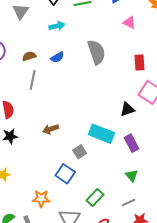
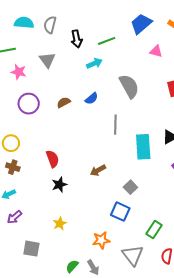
cyan arrow: (57, 26) -> (94, 63), moved
gray line: (33, 80) -> (115, 125), moved
cyan rectangle: (102, 134) -> (143, 147), moved, turned 75

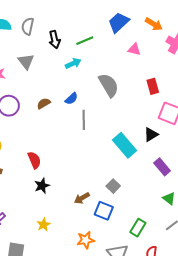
gray line: (115, 125) -> (84, 120), moved
cyan rectangle: (143, 147) -> (125, 145), turned -35
brown arrow: (98, 170) -> (82, 198), moved

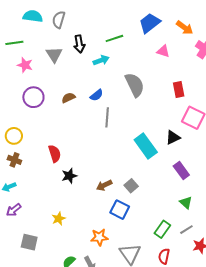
black arrow: (55, 40) -> (79, 44), moved
black star: (42, 186) -> (69, 176), moved
brown arrow: (82, 198) -> (104, 185), moved
green rectangle: (138, 228) -> (162, 229), moved

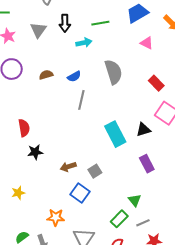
red rectangle: (179, 89) -> (156, 83), turned -42
green triangle: (186, 203) -> (135, 200), moved

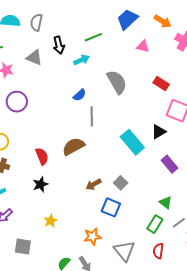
gray triangle: (38, 30) -> (34, 58), turned -30
brown semicircle: (46, 75) -> (73, 146), moved, size x1.6
black star: (35, 152) -> (40, 184), moved

